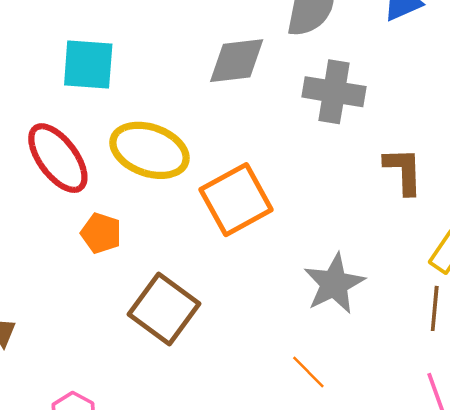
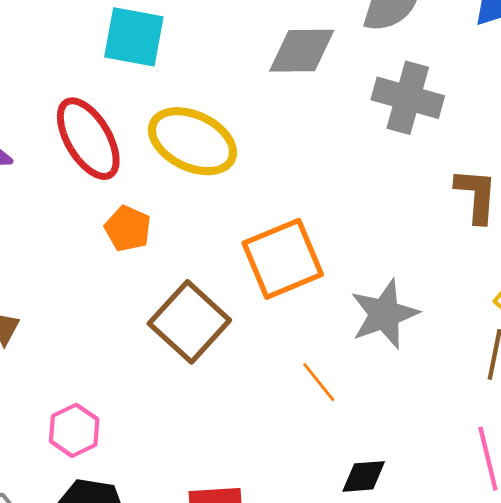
orange square: (236, 200) -> (283, 259), moved
orange line: (308, 372) -> (319, 382), moved

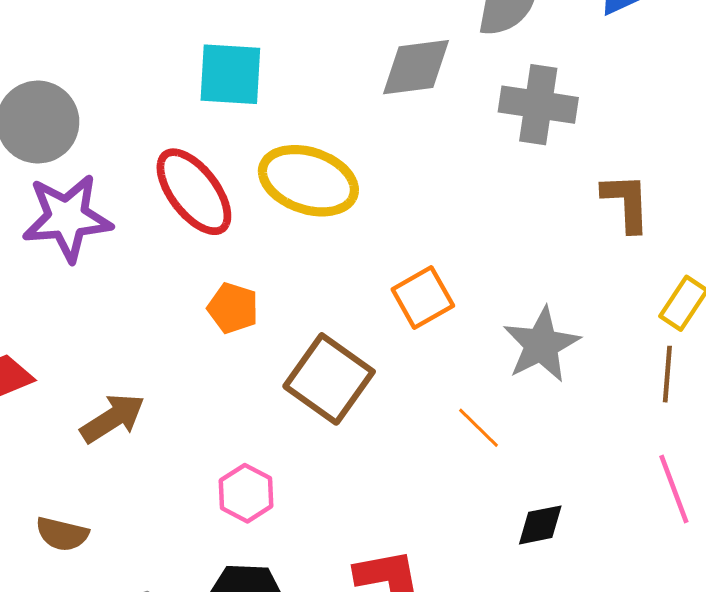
orange pentagon: (128, 229) -> (233, 308), moved
orange square: (283, 259) -> (423, 298), size x0.7
pink hexagon: (74, 430) -> (246, 493), moved

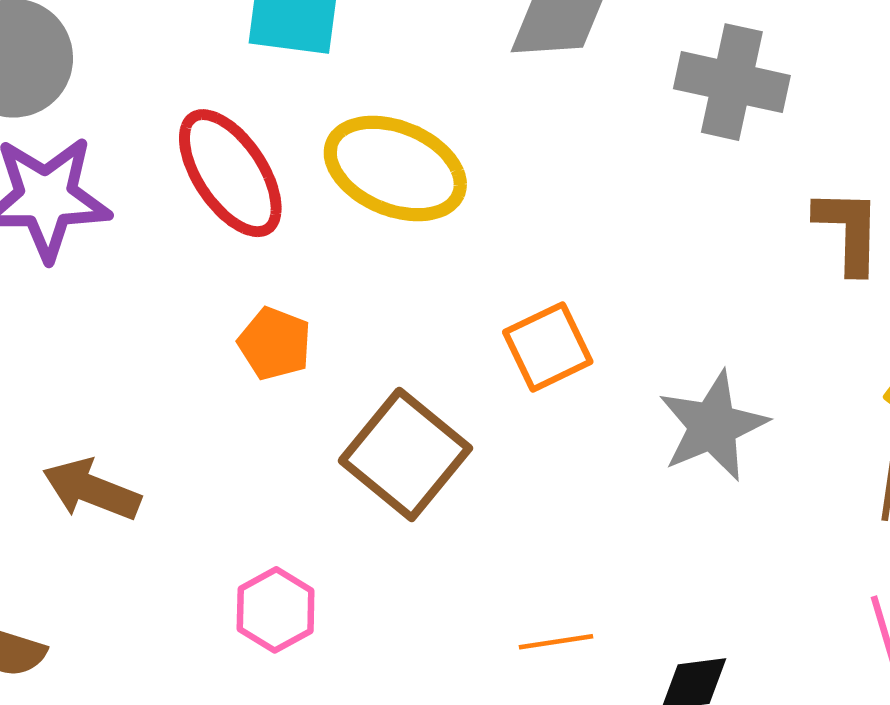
brown arrow: (113, 418) -> (92, 490), turned -130
orange line: (478, 428) -> (556, 642), moved, turned -57

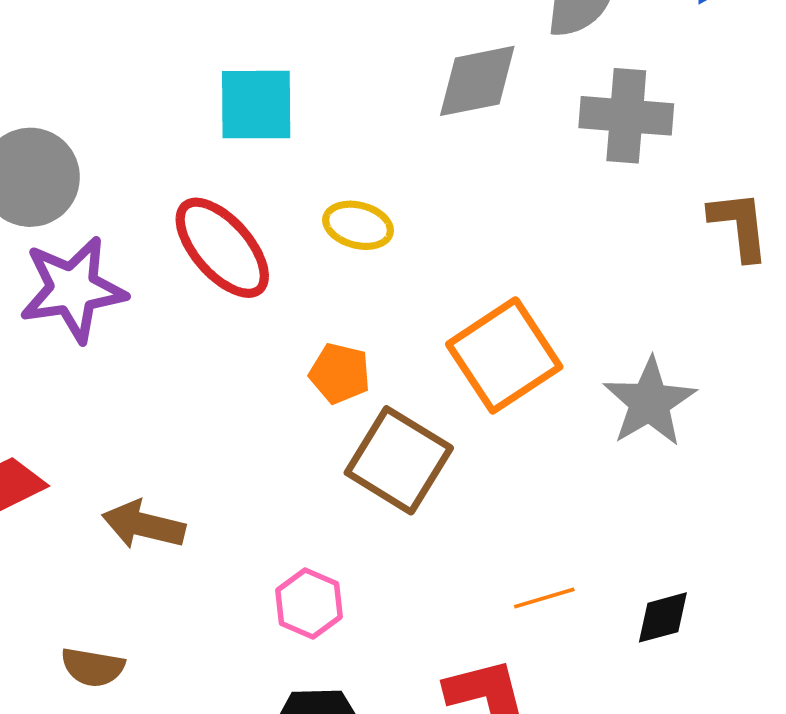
yellow ellipse: (395, 169) -> (358, 225), size x0.6
orange pentagon: (275, 344) -> (340, 373), moved
orange square: (548, 347) -> (504, 355), size x1.5

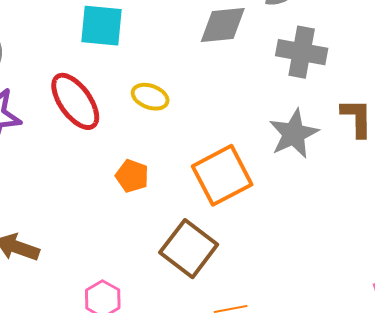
gray star: (650, 402) -> (294, 134), moved
brown square: (399, 460) -> (189, 249), moved

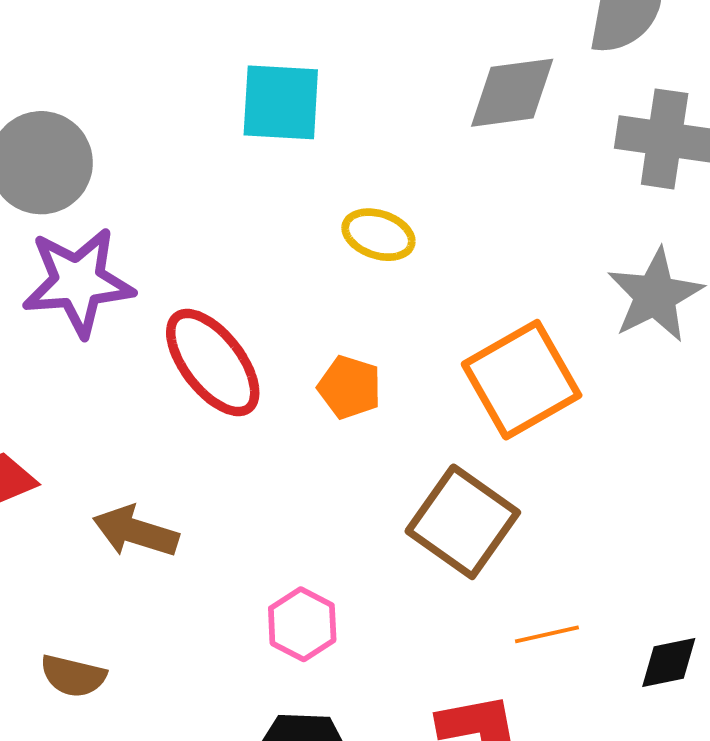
red ellipse: (75, 101) -> (213, 363), moved

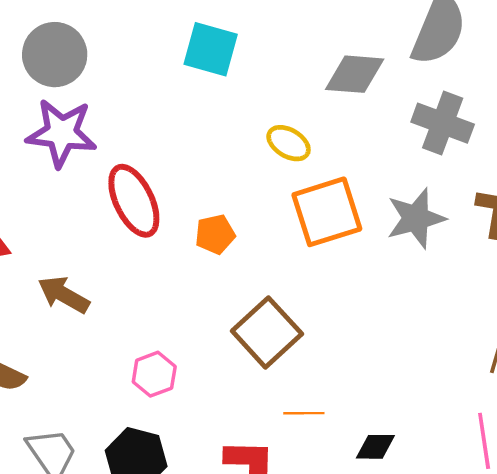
yellow ellipse: (378, 235) -> (289, 143), moved
orange square: (522, 380) -> (327, 212), moved
orange pentagon: (350, 387) -> (215, 234), turned 30

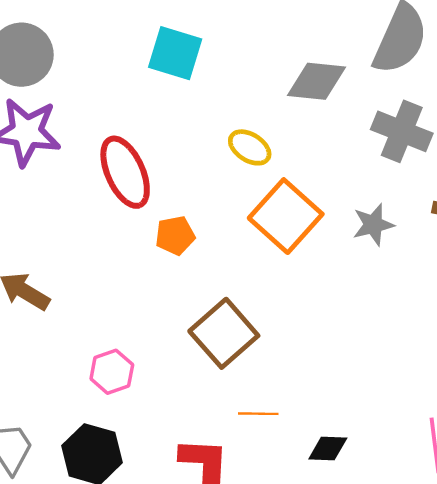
red ellipse: (134, 201) -> (125, 172), moved
orange square: (327, 212) -> (286, 216), turned -32
gray star: (416, 218) -> (373, 225), size x0.7

